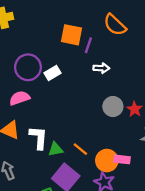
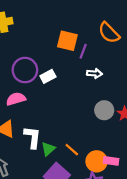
green triangle: (56, 149) -> (48, 149), turned -32

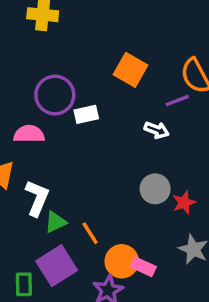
purple line: (83, 51) -> (177, 101), moved, turned 32

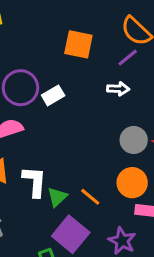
orange circle: (122, 261) -> (132, 183), moved

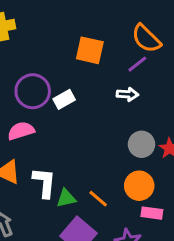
green triangle: (57, 197) -> (66, 198), turned 30

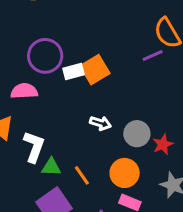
orange square: (90, 50) -> (95, 70), moved, turned 32
white arrow: (127, 94) -> (100, 123), moved

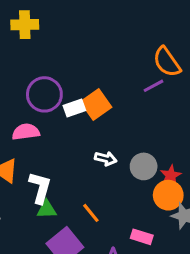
green triangle: (51, 167) -> (47, 209), moved
orange circle: (125, 173) -> (168, 195), moved

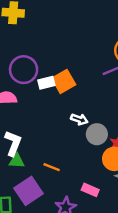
white arrow: (106, 159) -> (79, 119), moved
orange line: (91, 213) -> (52, 167), turned -35

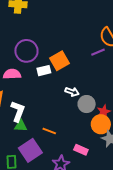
white rectangle: (46, 83) -> (44, 71), moved

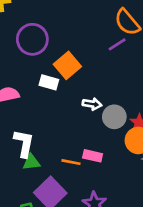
purple circle: (26, 51) -> (32, 39), moved
white rectangle: (44, 71) -> (49, 82), turned 40
pink rectangle: (81, 150) -> (93, 156), moved

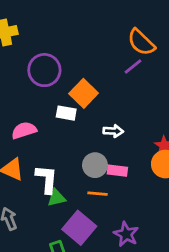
gray circle: (114, 117) -> (95, 165), moved
pink rectangle: (93, 156) -> (117, 171), moved

